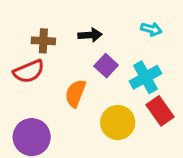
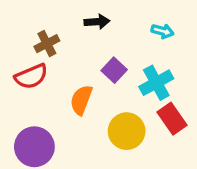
black arrow: (90, 35) -> (97, 22), moved
brown cross: (43, 41) -> (47, 44), turned -30

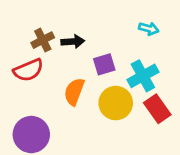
black arrow: (97, 22) -> (73, 41), moved
purple square: (114, 70) -> (104, 64), turned 30
yellow circle: (127, 131) -> (116, 103), moved

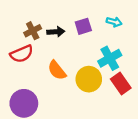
purple square: (104, 64) -> (83, 26), moved
orange semicircle: (74, 92) -> (57, 70), turned -60

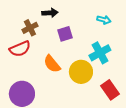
purple square: (83, 26) -> (65, 34), moved
black arrow: (56, 32) -> (50, 13), moved
red rectangle: (121, 84) -> (110, 90), moved

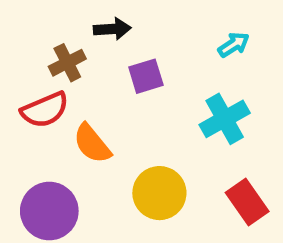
cyan arrow: (104, 20) -> (234, 45), turned -48
orange semicircle: (52, 64) -> (92, 144), moved
yellow circle: (81, 72) -> (159, 193), moved

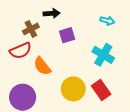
cyan arrow: (234, 45) -> (107, 21), turned 48
cyan cross: (225, 119) -> (103, 55), turned -30
red rectangle: (247, 202) -> (101, 90), moved

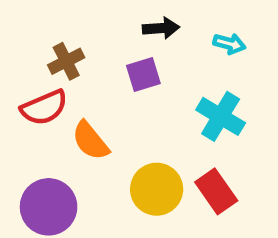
black arrow: (52, 13) -> (161, 28), moved

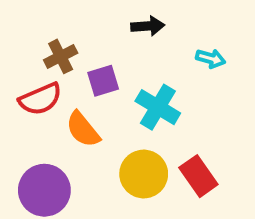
cyan arrow: (229, 44) -> (211, 58), moved
purple square: (143, 75) -> (103, 81), moved
cyan cross: (221, 116) -> (158, 107), moved

